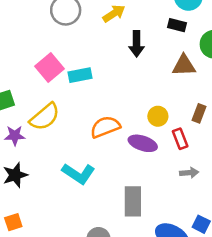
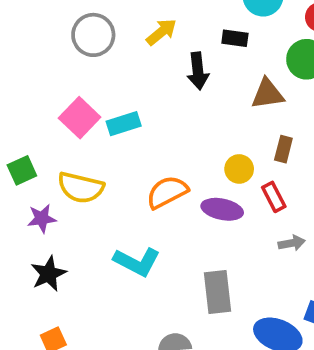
black rectangle: (177, 25) -> (235, 38), moved
brown rectangle: (199, 113) -> (283, 149), moved
yellow semicircle: (45, 117) -> (81, 188), turned 60

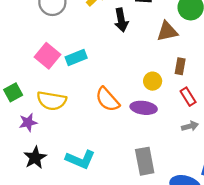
orange semicircle: (167, 192) -> (107, 99), turned -100
red rectangle: (274, 197) -> (188, 97), moved
cyan L-shape: (137, 262) -> (80, 159), moved

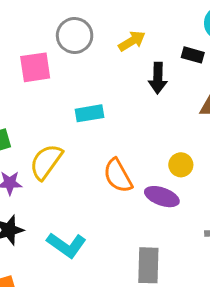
pink square: (48, 56) -> (35, 67), moved, turned 30
yellow semicircle: (52, 101) -> (46, 162), turned 104

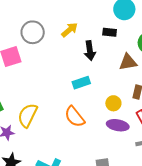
cyan rectangle: (90, 113) -> (81, 83), moved
purple ellipse: (162, 197) -> (118, 125), moved

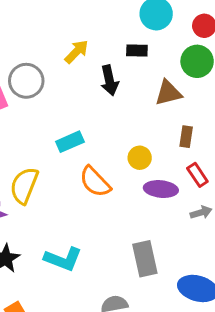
gray circle: (33, 32) -> (26, 81), moved
cyan rectangle: (81, 83) -> (70, 142), moved
yellow circle: (113, 103) -> (140, 158), moved

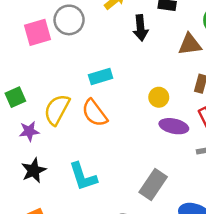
orange semicircle: (95, 182) -> (95, 113), moved
cyan L-shape: (63, 259) -> (83, 177), turned 44
gray rectangle: (145, 259) -> (153, 184), turned 40

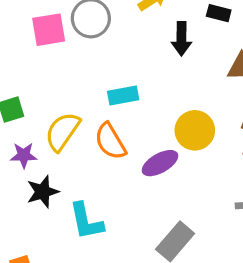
yellow circle: (159, 97) -> (195, 130), size x1.5
purple ellipse: (174, 126) -> (160, 163), moved, turned -48
black star: (34, 170) -> (43, 192), moved

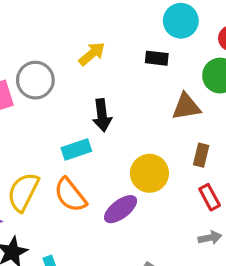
black arrow: (181, 39) -> (102, 115), moved

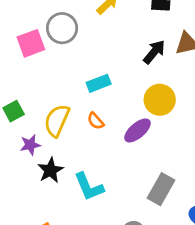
black arrow: (102, 115) -> (154, 52), moved, turned -130
orange semicircle: (70, 195) -> (96, 121), size x0.6

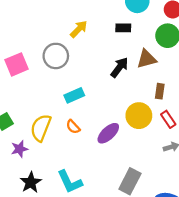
gray circle: (62, 28) -> (56, 56), moved
yellow circle: (160, 100) -> (139, 116), moved
black star: (50, 170) -> (31, 182), moved

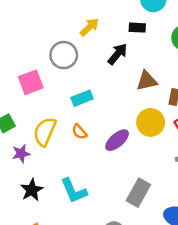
brown triangle: (146, 59) -> (147, 81), moved
pink square: (16, 64) -> (31, 82), moved
black arrow: (119, 67) -> (117, 54), moved

